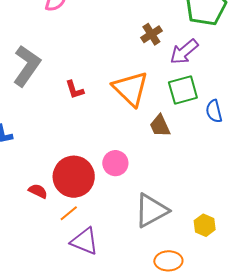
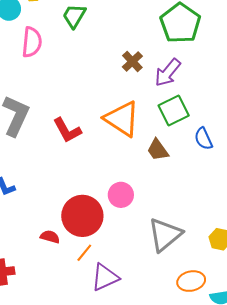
red L-shape: (75, 90) -> (67, 130), size x1.4
blue semicircle: (214, 111) -> (203, 139), moved
purple triangle: (85, 241) -> (105, 277), turned -36

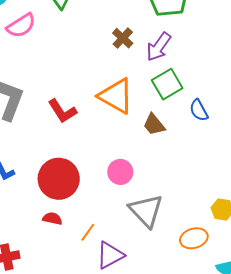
pink semicircle: (32, 42) -> (21, 26), turned 56
red circle: (82, 216) -> (59, 179), moved
gray triangle: (165, 235) -> (146, 211), moved, turned -30
orange ellipse: (191, 281) -> (194, 238), moved

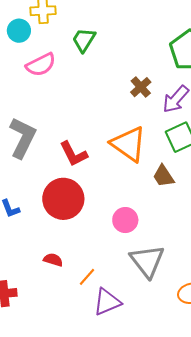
red circle: (59, 179) -> (63, 199), moved

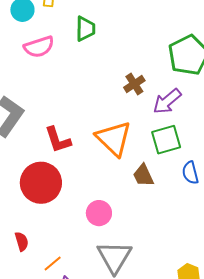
green trapezoid: (84, 40) -> (85, 29), turned 140
red semicircle: (53, 260) -> (22, 241), turned 48

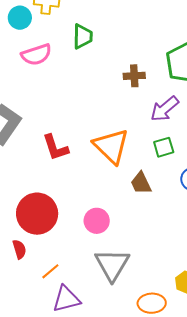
brown cross: (134, 84) -> (134, 76), moved, turned 30
green square: (166, 140) -> (164, 147), size x0.7
red circle: (41, 183) -> (37, 214), moved

